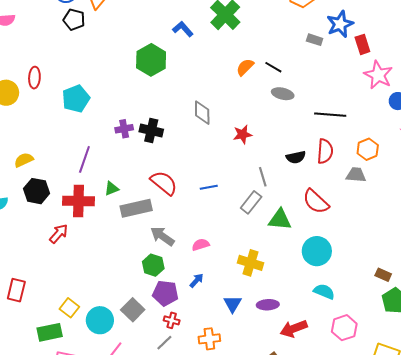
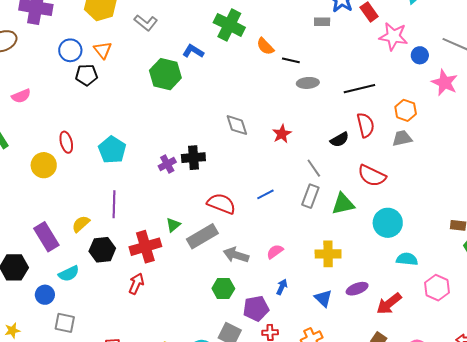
green hexagon: (151, 60) -> (165, 74), moved
orange semicircle: (245, 67) -> (265, 46), moved, turned -72
purple line: (84, 159) -> (114, 204), moved
green hexagon: (153, 265) -> (223, 289), moved

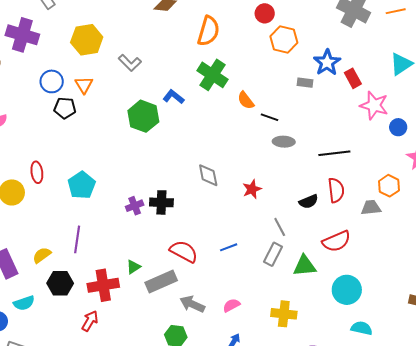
orange hexagon: (406, 110) -> (389, 186), moved
red semicircle: (372, 176) -> (336, 241), turned -56

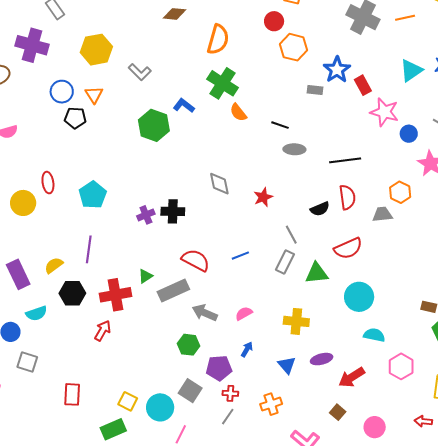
orange semicircle: (246, 100) -> (238, 112), moved

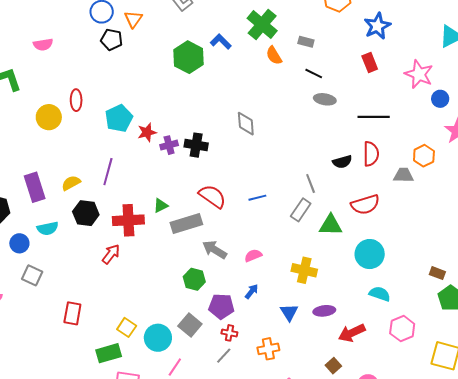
red rectangle: (363, 85) -> (370, 62), moved
gray rectangle: (315, 90) -> (306, 42), moved
red star: (263, 197) -> (147, 132), moved

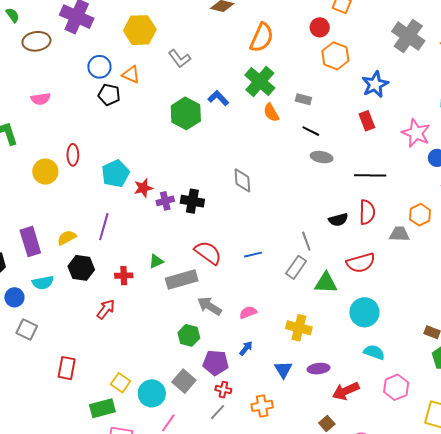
orange triangle: (133, 19) -> (131, 74), turned -42
red cross: (128, 220) -> (124, 276), size x0.6

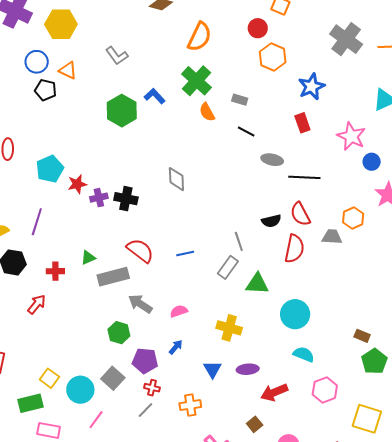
yellow hexagon: (140, 30) -> (61, 24), moved
gray ellipse: (322, 157) -> (272, 160), moved
red semicircle: (367, 212) -> (300, 214), turned 150
red semicircle: (361, 263) -> (294, 249), moved, turned -64

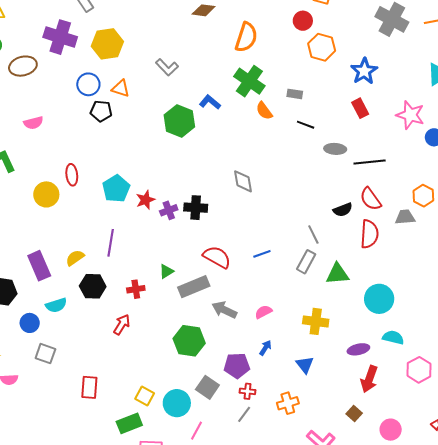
green hexagon: (119, 333) -> (189, 341), moved, size x1.4
purple ellipse: (248, 369) -> (358, 349), moved
red arrow: (274, 392) -> (369, 379), turned -40

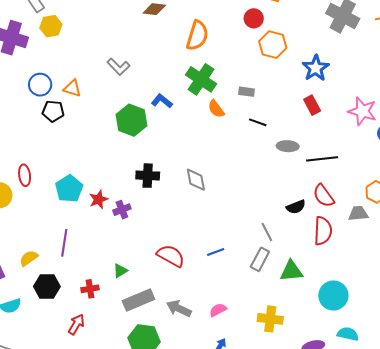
yellow hexagon: (107, 44) -> (51, 26), moved, size x0.7
black cross: (196, 208) -> (148, 176), moved
gray rectangle: (194, 287) -> (138, 300), moved

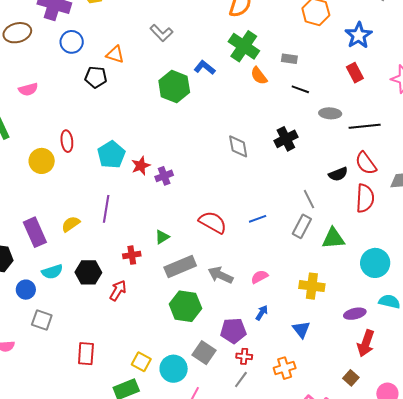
blue circle: (40, 85) -> (72, 42), moved
black cross: (148, 176) -> (286, 139), moved, turned -30
black hexagon: (47, 286) -> (88, 272), moved

